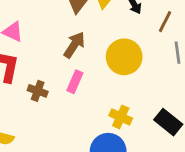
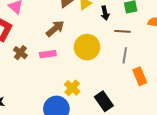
brown line: (165, 22) -> (123, 31), turned 49
pink rectangle: (75, 82) -> (48, 54), turned 42

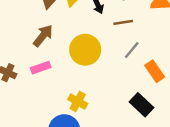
gray line: (125, 55) -> (132, 50), turned 42
black rectangle: (104, 101) -> (141, 105), moved

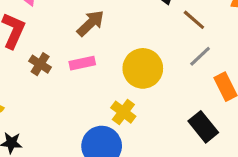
brown line: (123, 22) -> (194, 20), turned 42
yellow circle: (85, 50) -> (143, 68), moved

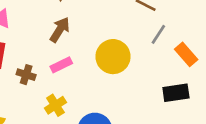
yellow cross: (123, 112) -> (55, 105), moved, turned 35
black rectangle: (203, 127) -> (176, 93), turned -45

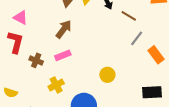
yellow circle: (113, 57) -> (107, 75), moved, size x0.6
black rectangle: (176, 93) -> (152, 92), moved

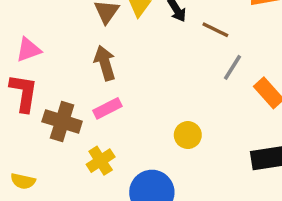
pink triangle: (21, 18) -> (29, 50), turned -42
brown arrow: (64, 29) -> (105, 63), turned -48
brown cross: (36, 60) -> (62, 121), size x1.5

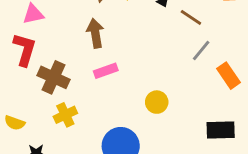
pink rectangle: (107, 108) -> (106, 71), moved
yellow cross: (101, 161) -> (65, 115), moved

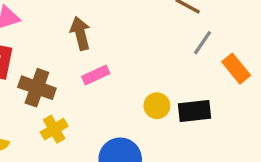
black rectangle: (221, 130) -> (195, 111), moved

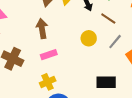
yellow circle: (157, 106) -> (89, 38), moved
yellow cross: (54, 129) -> (48, 82), moved

